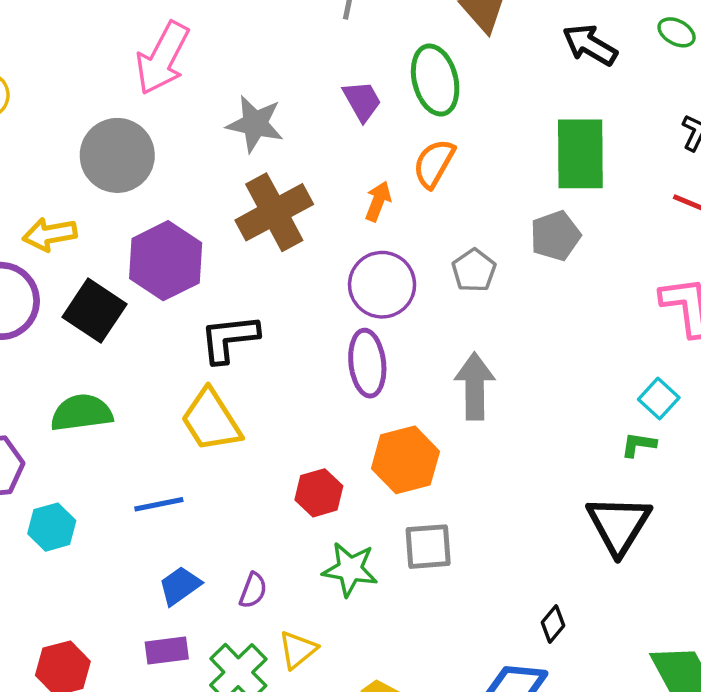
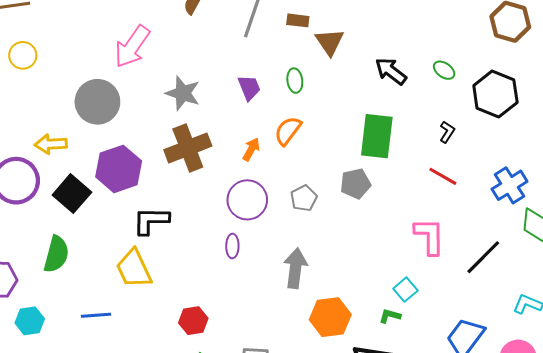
green ellipse: (435, 80) -> (295, 81), size x0.6
purple ellipse: (367, 363) -> (232, 246), size x0.6
green semicircle: (82, 413) -> (56, 254), turned 105
orange hexagon: (405, 460) -> (330, 317), moved

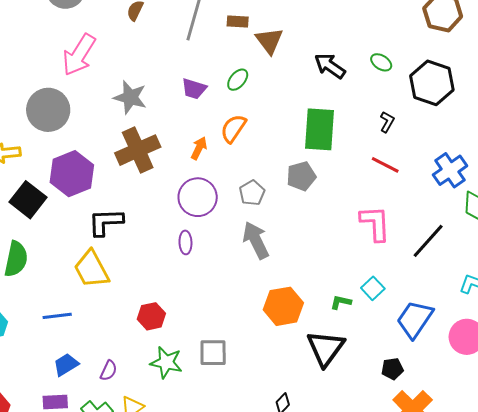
green ellipse: (295, 81) -> (238, 80), turned 50
purple trapezoid: (249, 88) -> (194, 89), turned 132
gray arrow: (295, 268) -> (256, 240), moved, turned -30
cyan square: (405, 290) -> (373, 288), moved

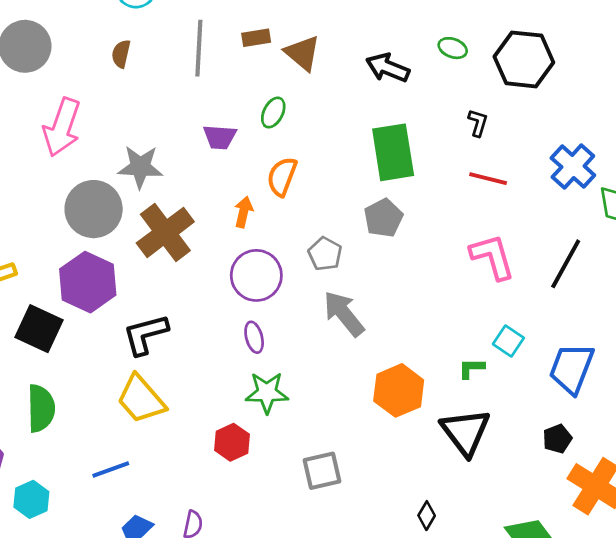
gray circle: (48, 110) -> (94, 209), moved
green star: (166, 362) -> (267, 393), moved

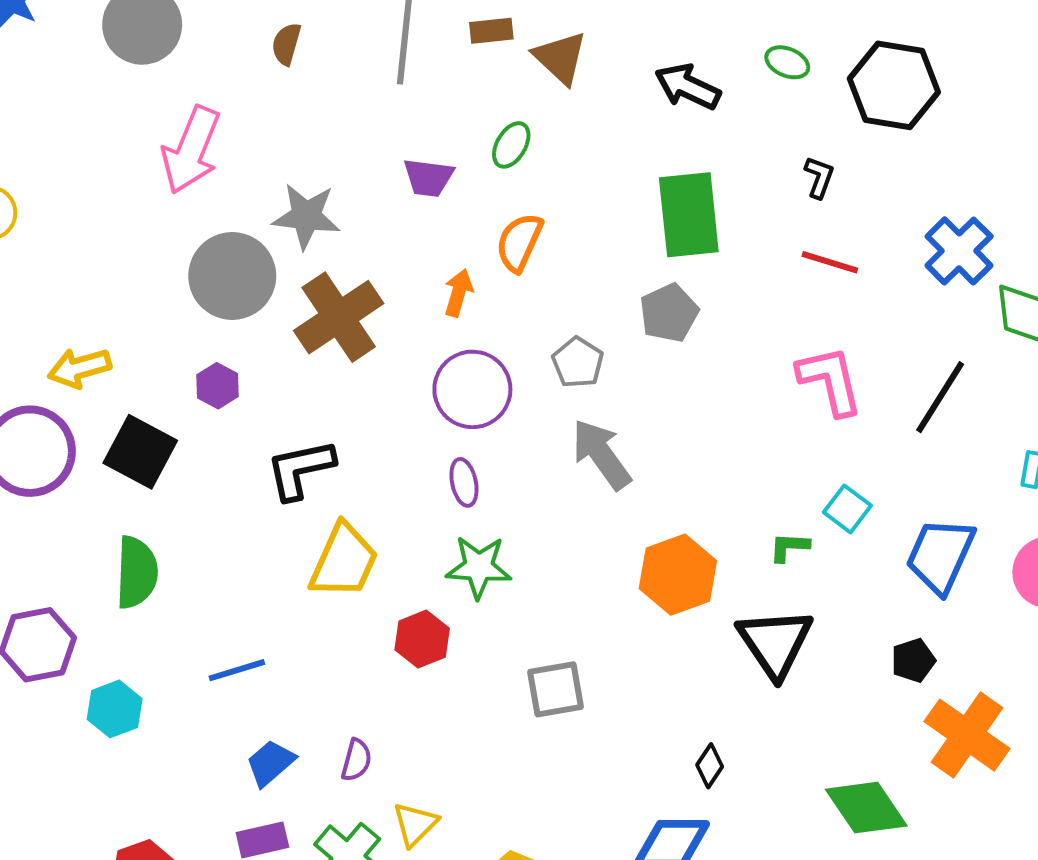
purple hexagon: (88, 282) -> (218, 386), size x0.5
yellow trapezoid: (141, 399) -> (344, 561), moved, turned -118

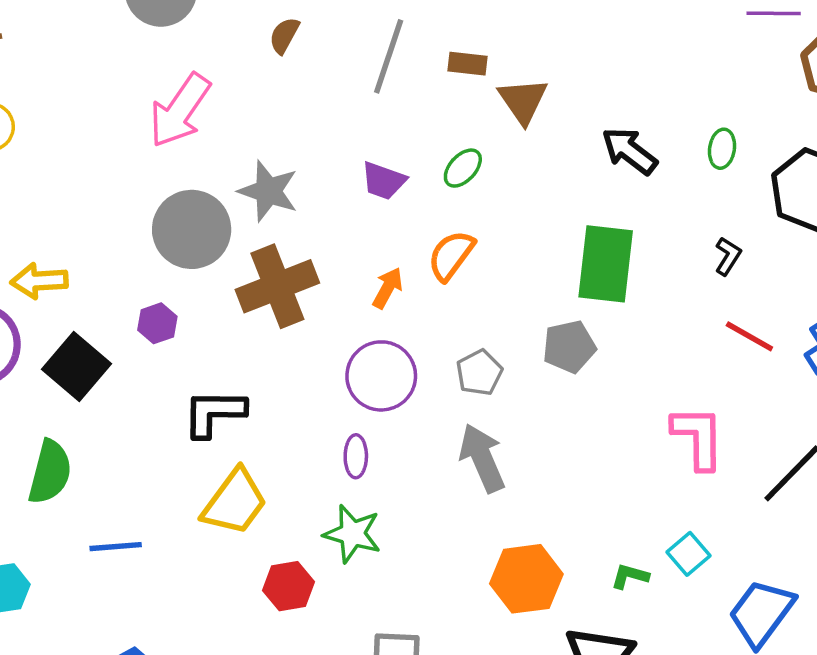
green ellipse: (787, 62) -> (722, 149), turned 63
red line: (830, 262) -> (749, 336), moved
blue line: (237, 670) -> (116, 547), moved

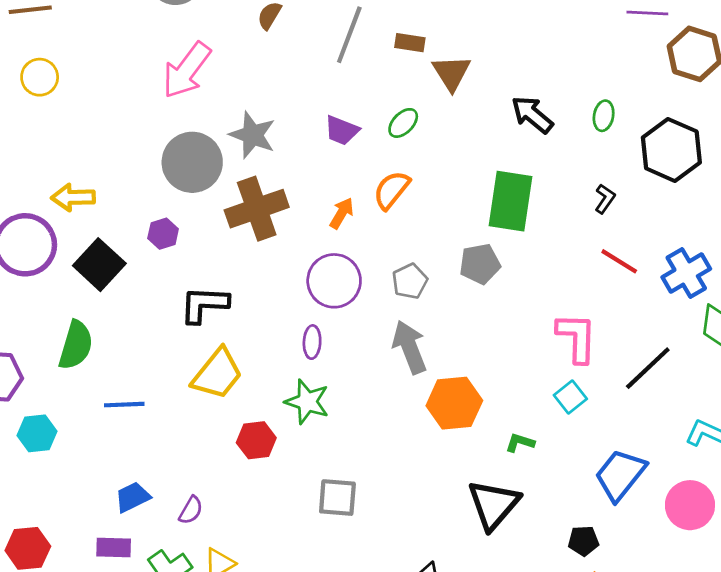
cyan square: (688, 554) -> (570, 397), moved
orange hexagon: (526, 579) -> (454, 403), moved

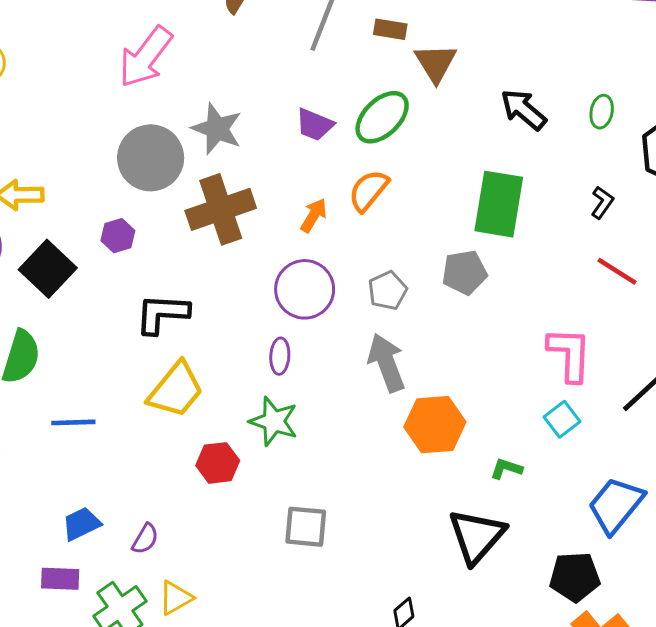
green ellipse: (403, 123) -> (382, 117), size x1.6
black pentagon: (583, 541) -> (575, 577), size x1.5

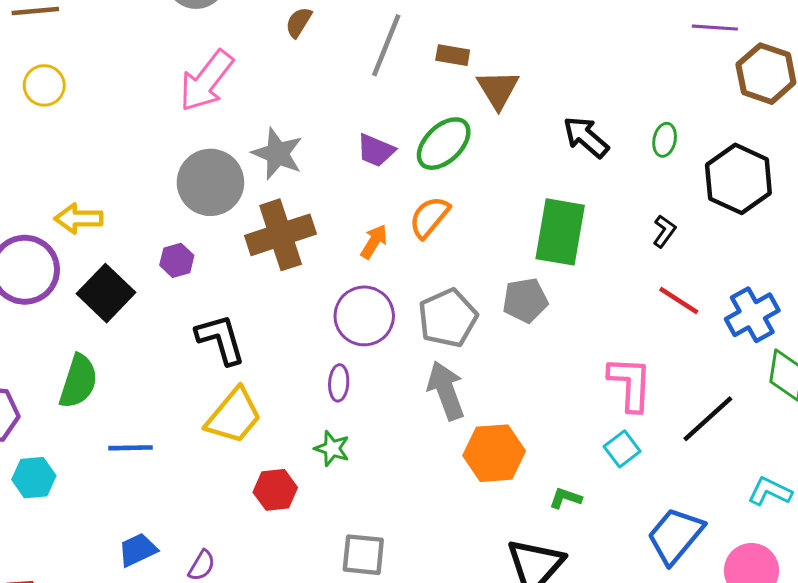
gray pentagon: (388, 291) -> (448, 318), size x1.5
black L-shape: (162, 314) -> (221, 339), turned 70
green star: (274, 421) -> (332, 448), size x0.7

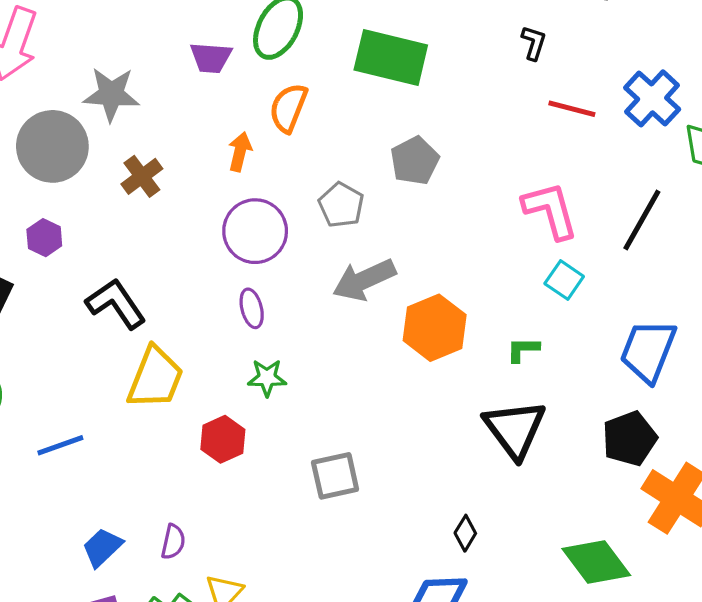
green rectangle: (560, 232) -> (391, 57), moved, turned -68
brown cross: (281, 235) -> (142, 176), size x0.6
gray pentagon: (448, 318) -> (341, 205), size x0.7
gray arrow: (446, 391) -> (364, 280), turned -76

